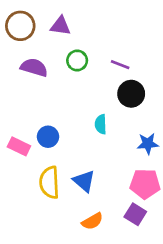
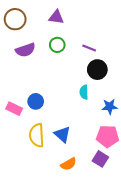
purple triangle: (60, 26) -> (56, 17), moved
purple semicircle: (34, 67) -> (25, 50), turned 144
cyan semicircle: (101, 124) -> (84, 92), moved

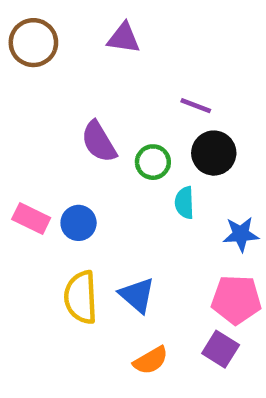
green circle: (57, 45) -> (153, 162), moved
purple semicircle: (25, 50) -> (99, 142), moved, turned 78
pink rectangle: (14, 109) -> (31, 218), moved

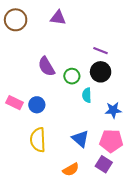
purple line: (196, 106) -> (101, 51), moved
blue triangle: (137, 295) -> (80, 139), moved

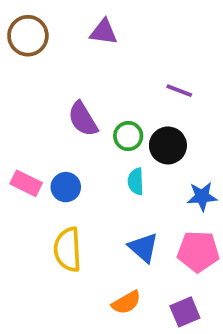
black circle: (101, 72) -> (168, 145), moved
cyan semicircle: (87, 95) -> (136, 181), moved
purple square: (104, 164) -> (185, 312), moved, turned 35

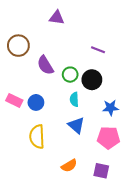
brown circle: (28, 36) -> (18, 46), moved
blue triangle: (143, 248) -> (76, 125), moved
purple square: (185, 312) -> (101, 171), turned 35

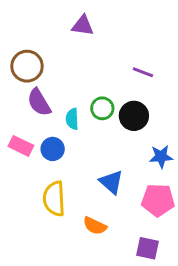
purple semicircle: (45, 65) -> (39, 102), moved
cyan semicircle: (74, 99) -> (72, 119), moved
orange semicircle: (69, 166) -> (95, 226), moved, turned 56

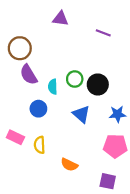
purple line: (143, 72) -> (103, 33), moved
pink rectangle: (21, 146) -> (15, 137), moved
blue triangle: (111, 182) -> (81, 114), moved
yellow semicircle: (54, 199) -> (40, 145), size x0.7

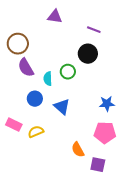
black circle: (98, 84) -> (88, 54), moved
blue triangle: (81, 114) -> (62, 107), moved
yellow semicircle: (40, 145) -> (36, 132), turned 70
orange semicircle: (69, 165) -> (78, 150), moved, turned 35

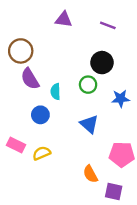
purple line: (94, 30) -> (108, 25), moved
green circle: (68, 72) -> (88, 85), moved
blue star: (107, 104) -> (121, 99), moved
blue triangle: (62, 107) -> (89, 124), moved

